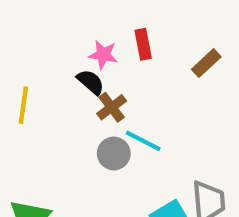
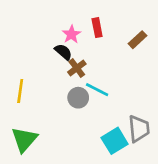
pink star: (103, 55) -> (71, 34), turned 30
yellow line: (23, 105) -> (20, 91), moved

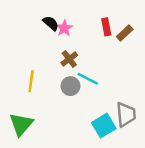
red rectangle: (97, 28) -> (106, 27), moved
black semicircle: (63, 52) -> (51, 23), moved
yellow line: (20, 91) -> (31, 81), moved

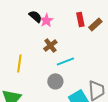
cyan line: (88, 79) -> (65, 61), turned -48
gray circle: (70, 86) -> (55, 81), moved

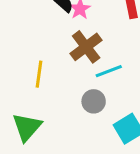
brown cross: (50, 45) -> (86, 47), size x1.5

